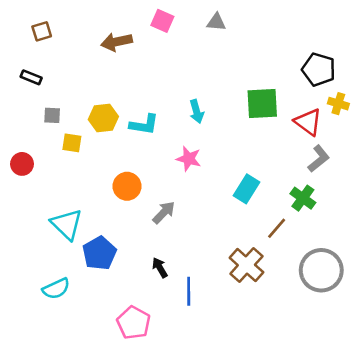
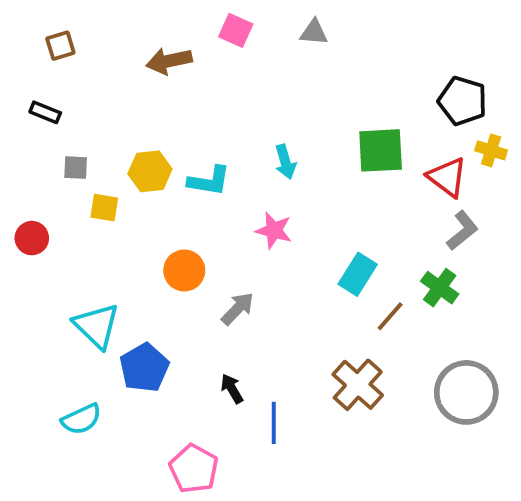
brown line: (277, 228) -> (390, 316), moved

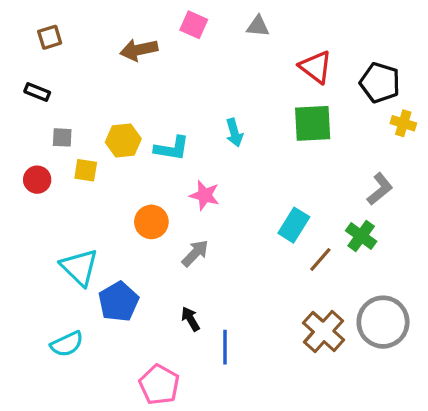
red triangle: (447, 177) -> (316, 67), moved
pink star: (274, 230) -> (205, 195), moved
red circle: (32, 238) -> (37, 180), moved
brown cross: (358, 385) -> (324, 331), moved

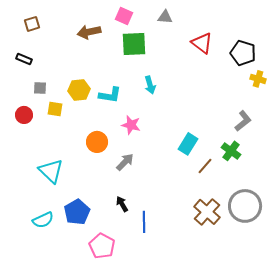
green square: (313, 123) -> (134, 44), moved
blue pentagon: (119, 302) -> (77, 212), moved

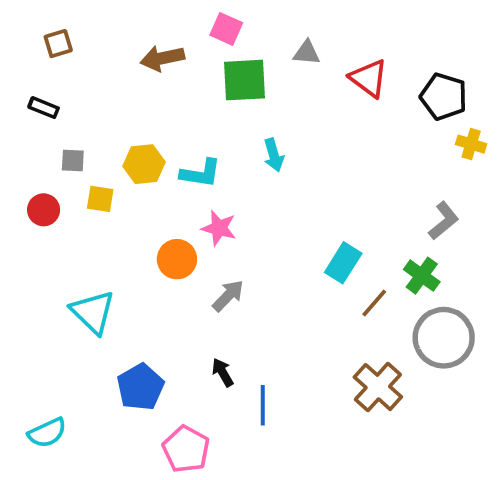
gray triangle: (165, 17) -> (307, 53), moved
pink star: (131, 125) -> (219, 228), moved
gray circle: (245, 206) -> (444, 338), moved
cyan semicircle: (43, 220) -> (47, 433), moved

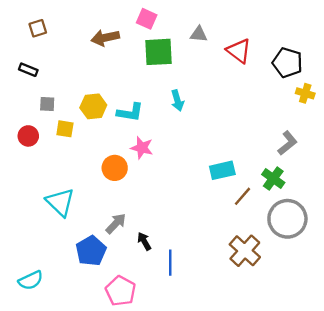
cyan rectangle: (343, 263) -> (222, 170), turned 45
gray arrow: (228, 296) -> (116, 224), moved

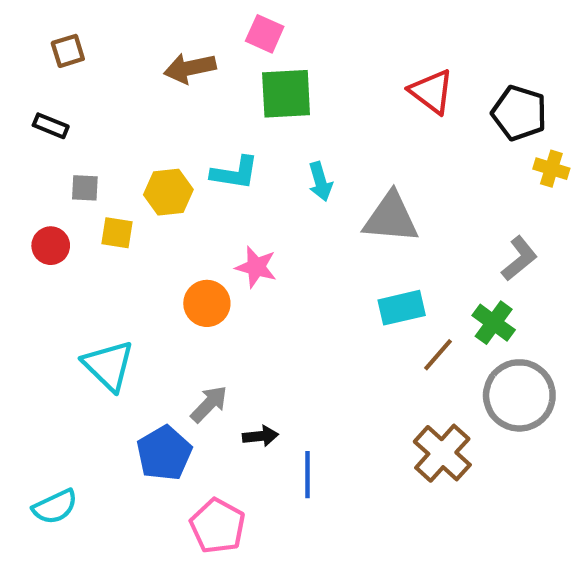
gray triangle: (199, 34) -> (391, 218), moved, size x1.8
cyan L-shape: (130, 112) -> (235, 173), moved
black arrow: (144, 241) -> (260, 436), turned 114

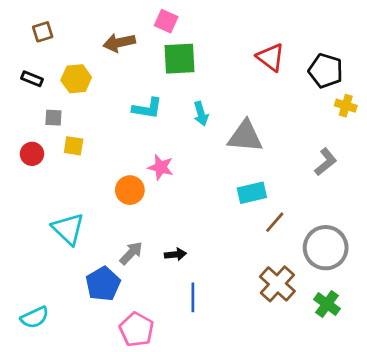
yellow hexagon: (168, 192) -> (76, 79), moved
green cross: (494, 323) -> (327, 304), moved
black arrow: (260, 436) -> (175, 254), moved

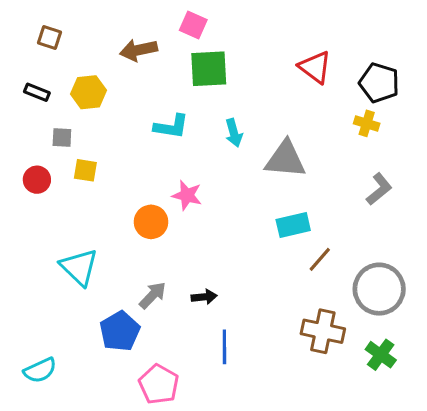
brown square: (43, 32) -> (49, 37), turned 35
yellow cross: (346, 106) -> (367, 123), moved
brown cross: (277, 284) -> (323, 331), turned -30

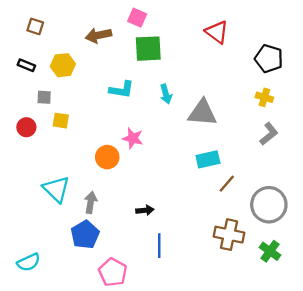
red triangle: (315, 67) -> (217, 32), moved
yellow cross: (367, 123) -> (264, 97), moved
gray arrow: (153, 295) -> (91, 202), moved, turned -35

